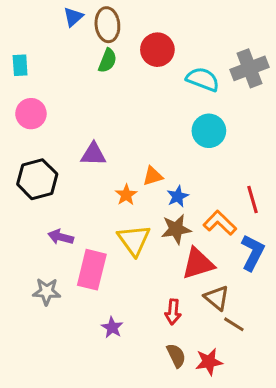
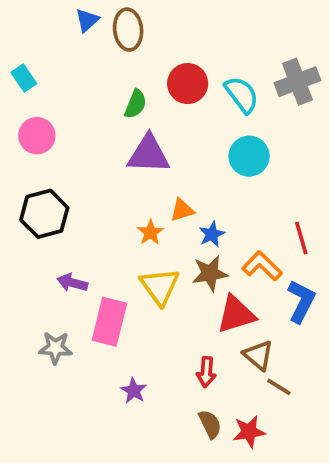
red circle: (157, 50) -> (188, 84), moved
green semicircle: (107, 61) -> (136, 104), moved
cyan rectangle: (20, 65) -> (24, 78), turned -30
cyan semicircle: (203, 79) -> (242, 95), turned 32
purple triangle: (93, 154) -> (149, 154), moved, size x1.4

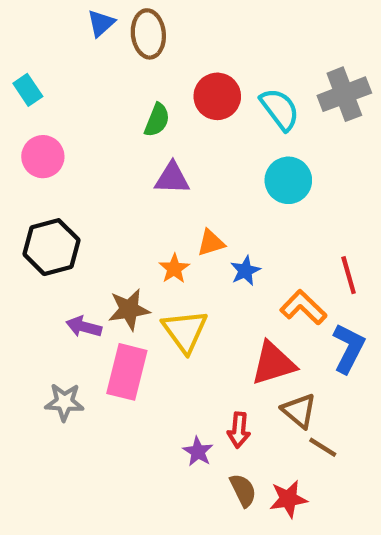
purple triangle: (149, 154) -> (172, 178), size x0.7
brown star: (210, 273) -> (129, 309), moved
purple star: (134, 391) -> (198, 452), moved

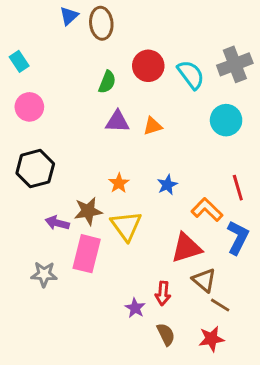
cyan circle: (288, 180) -> (226, 120), moved
orange triangle: (211, 243) -> (153, 126), moved
red star: (288, 499) -> (211, 339), moved

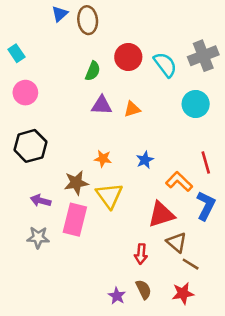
orange star: (119, 183) -> (103, 159), turned -30
purple arrow: (57, 223) -> (41, 201), moved
purple star: (135, 308) -> (117, 296), moved

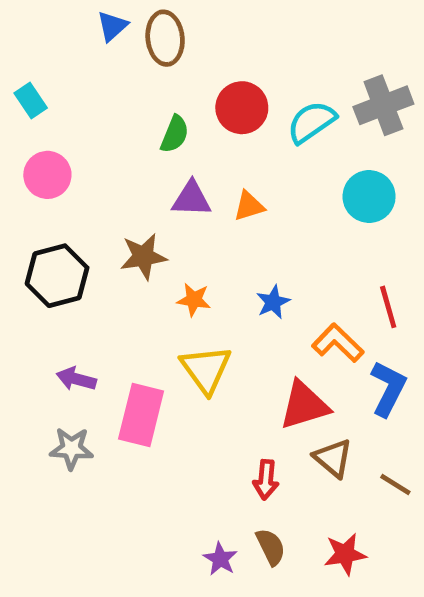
cyan semicircle: (165, 65) -> (311, 122), turned -88
brown star: (76, 183) -> (143, 256), moved
brown line: (191, 264) -> (395, 484), moved

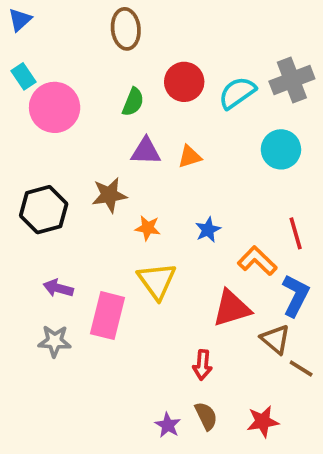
blue triangle: (112, 26) -> (20, 20), moved
pink circle: (47, 175) -> (55, 107), moved, size x1.4
brown triangle: (333, 458) -> (275, 339), moved

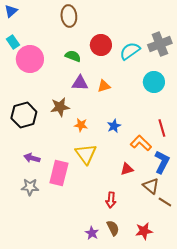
green semicircle: (133, 102) -> (73, 56), turned -91
red triangle: (232, 308) -> (127, 169), size x0.6

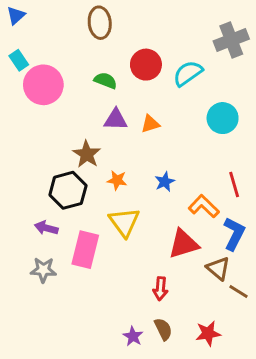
gray cross: (160, 44) -> (231, 40), moved
brown star: (60, 107) -> (87, 154), turned -30
black hexagon: (24, 115) -> (68, 190), moved
red triangle: (127, 169) -> (184, 244), size x1.6

